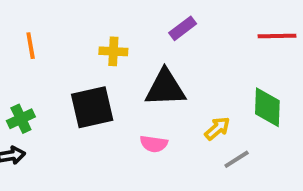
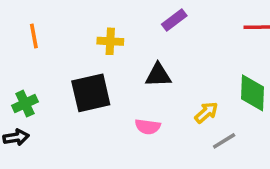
black triangle: (165, 88) -> (158, 75), size x0.7

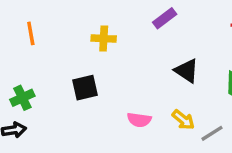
black triangle: (158, 75) -> (187, 71), moved, turned 36
black square: (91, 93) -> (85, 88), size x0.7
yellow arrow: (206, 112) -> (183, 120), moved, turned 80

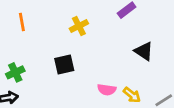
yellow cross: (104, 39) -> (79, 26), turned -30
yellow arrow: (183, 120) -> (132, 95), moved

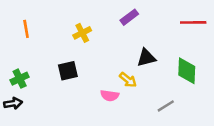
black triangle: (144, 51) -> (146, 58), turned -48
yellow arrow: (132, 95) -> (128, 80), moved

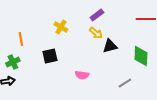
orange line: (26, 29) -> (21, 39), moved
yellow cross: (82, 33) -> (61, 27), turned -32
yellow arrow: (128, 80) -> (96, 33), moved

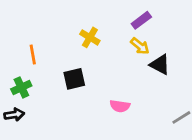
black triangle: (110, 46) -> (160, 65), turned 42

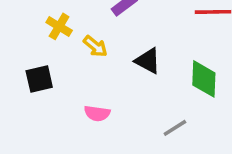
yellow arrow: (140, 46) -> (95, 46), moved

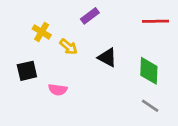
pink semicircle: (97, 113) -> (58, 90), moved
gray line: (175, 128) -> (150, 106), moved, turned 66

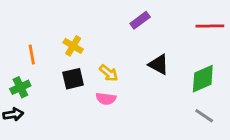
yellow cross: (42, 32) -> (73, 46), moved
yellow arrow: (68, 47) -> (109, 73), moved
green diamond: (149, 71) -> (203, 79), turned 64

